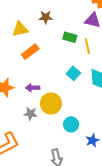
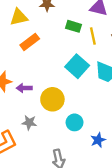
cyan square: (73, 73) -> (77, 66), size x1.5
purple arrow: (33, 88) -> (24, 88), moved
gray star: (30, 114) -> (29, 123), moved

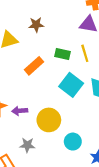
green rectangle: (74, 26) -> (63, 54), moved
orange rectangle: (30, 42) -> (34, 66), moved

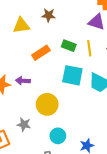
cyan square: (71, 85) -> (72, 75), turned -35
purple arrow: (20, 111) -> (23, 81), moved
cyan circle: (73, 142) -> (58, 136), moved

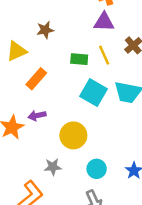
orange rectangle: (41, 53) -> (36, 79), moved
cyan square: (72, 75) -> (93, 93), turned 35

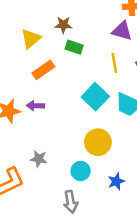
yellow triangle: (17, 51) -> (31, 39), turned -30
green rectangle: (79, 59) -> (74, 47), moved
yellow circle: (73, 135) -> (98, 142), moved

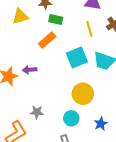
yellow triangle: (31, 39) -> (20, 16), turned 30
orange rectangle: (43, 70) -> (47, 40), moved
cyan square: (95, 97) -> (77, 58), turned 30

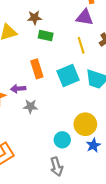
orange rectangle: (47, 40) -> (37, 69), moved, turned -66
yellow circle: (83, 94) -> (85, 124), moved
gray star: (37, 112) -> (30, 106), moved

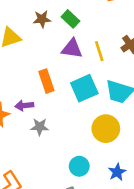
purple triangle: (85, 17) -> (72, 49), moved
green rectangle: (46, 36) -> (70, 19), moved, turned 32
yellow circle: (85, 124) -> (106, 129), moved

